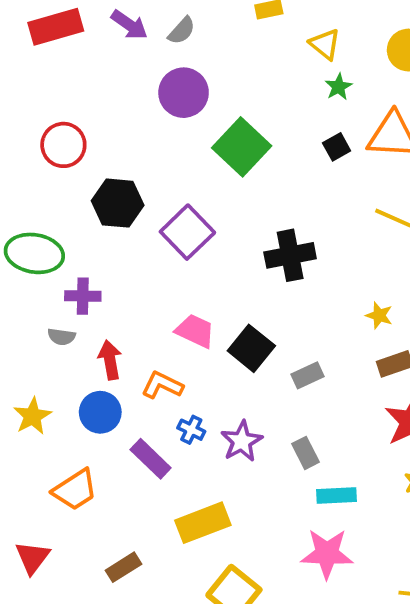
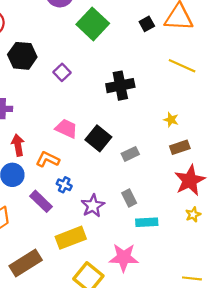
purple square: (187, 232) -> (62, 72), size x0.6
purple star: (242, 441) -> (93, 206), moved
pink star: (327, 554) -> (124, 257), moved
brown rectangle: (123, 567) -> (26, 263), size x1.6

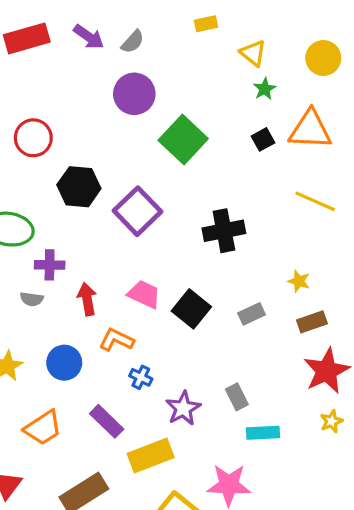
purple square: (62, 72) -> (138, 211), size x1.8
red arrow: (18, 145) -> (87, 299), moved
gray rectangle: (130, 154) -> (252, 314), moved
purple rectangle: (41, 201) -> (107, 421), moved

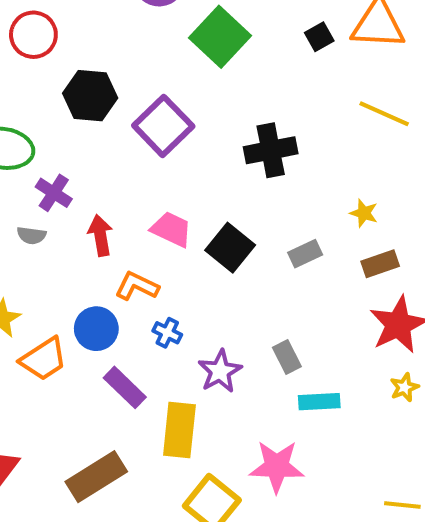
purple cross: (50, 265) -> (54, 193), turned 32
blue circle: (64, 363) -> (96, 329), moved
orange trapezoid: (43, 428) -> (44, 359), moved
yellow rectangle: (151, 456) -> (179, 430), turned -63

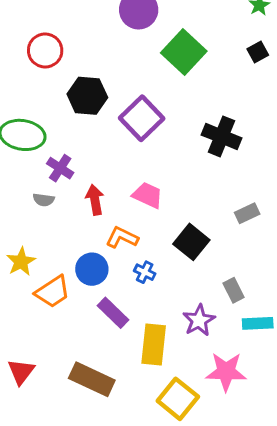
black cross: (271, 150) -> (222, 136), turned 33
black square: (230, 248) -> (191, 242), moved
purple star: (220, 371) -> (199, 320), moved
brown rectangle: (96, 477) -> (92, 379), turned 57

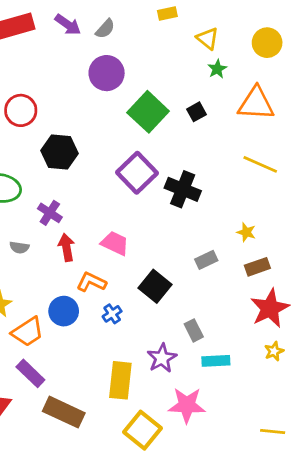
black square: (258, 52) -> (196, 112), moved
purple square: (142, 118) -> (137, 173), moved
purple cross: (60, 168) -> (50, 213), moved
blue cross: (145, 272) -> (112, 314), turned 30
purple rectangle: (113, 313) -> (30, 373), moved

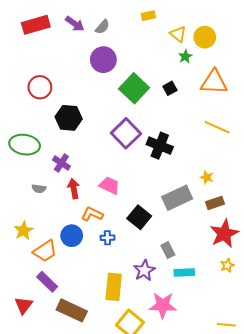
yellow circle: (267, 43) -> (205, 37), moved
gray rectangle: (206, 260) -> (177, 198), size x1.8
blue cross: (112, 314) -> (107, 238), turned 32

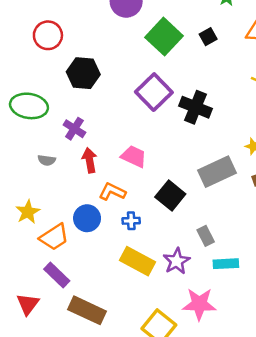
yellow rectangle: (114, 287) -> (137, 261), moved, turned -68

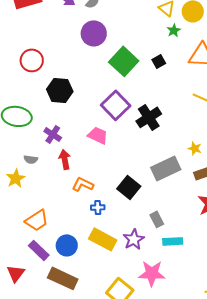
black cross: (196, 107) -> (149, 117), turned 35
pink trapezoid: (134, 156) -> (98, 135), moved
yellow star: (28, 212) -> (16, 178), moved
blue circle: (87, 218) -> (67, 245), moved

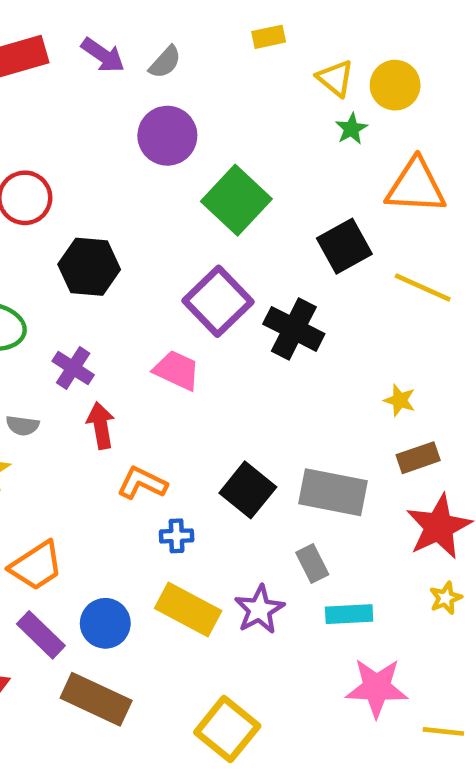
black square: (159, 61) -> (344, 246), moved, size x1.6
black cross: (149, 117) -> (294, 329), turned -30
gray rectangle: (166, 168) -> (333, 492), moved, turned 36
pink star: (152, 273) -> (377, 688), moved

